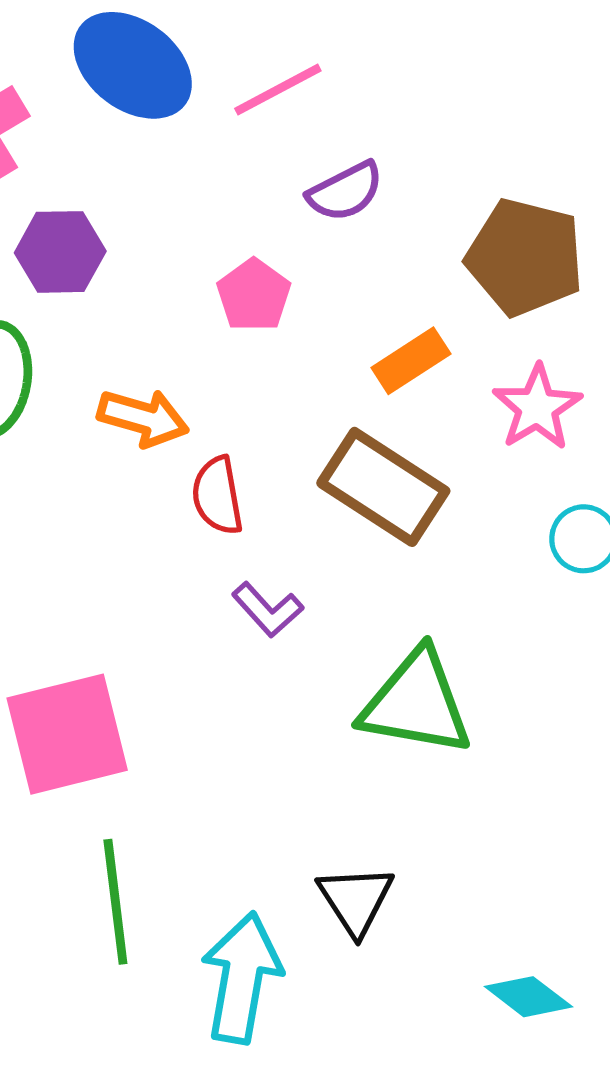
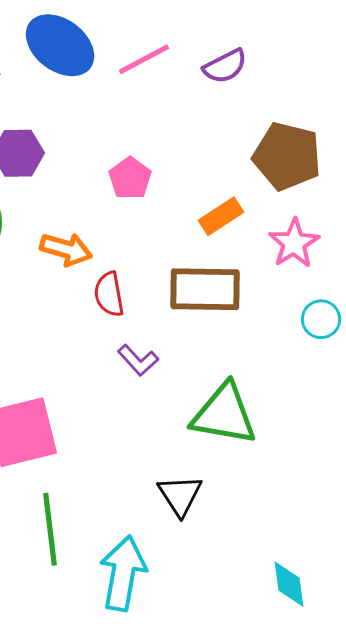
purple semicircle: (345, 191) -> (225, 66), moved
brown rectangle: (383, 487) -> (205, 289), turned -32
black triangle: (356, 900) -> (180, 495), moved
cyan diamond: (528, 997) -> (289, 584), turned 45

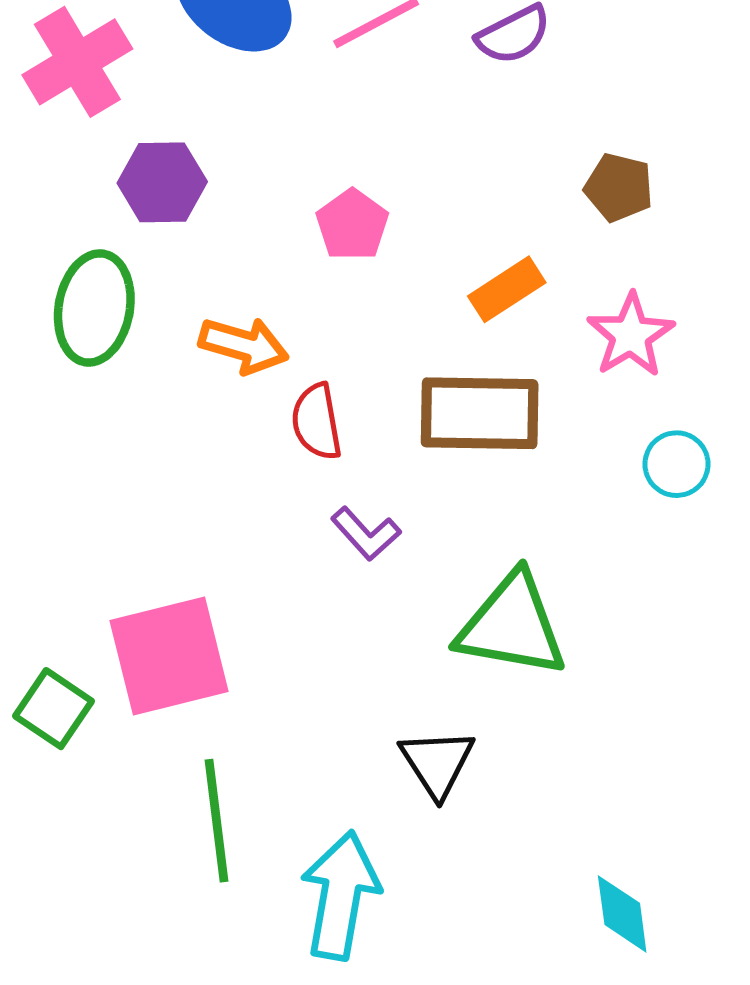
brown pentagon: (287, 156) -> (619, 187), size x0.6

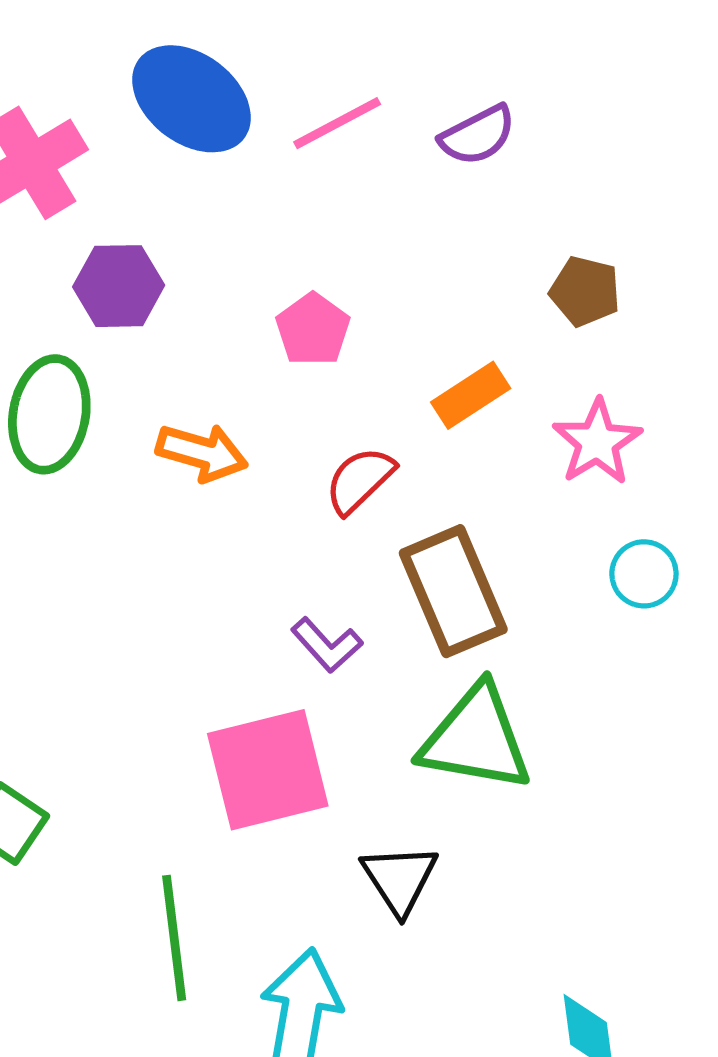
brown rectangle: (480, 413) -> (453, 591), moved, turned 66
red semicircle: (317, 422) -> (360, 480), moved, turned 56
pink square: (169, 656) -> (268, 770), moved

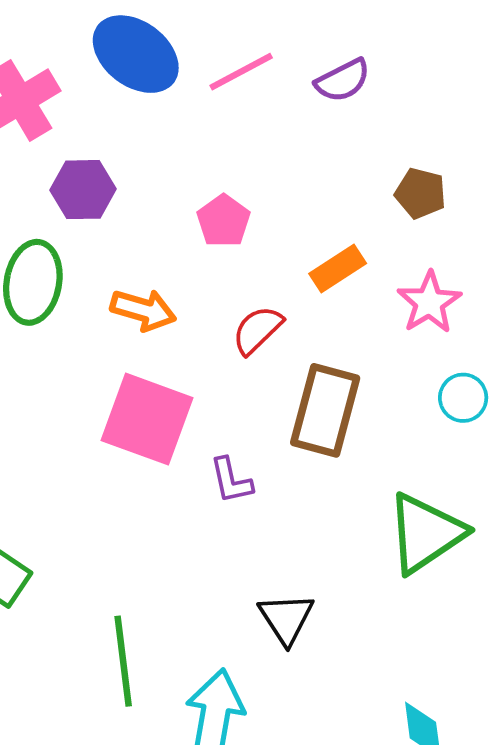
brown rectangle: (453, 591) -> (325, 410), turned 38
purple L-shape: (327, 645) -> (231, 481), moved, turned 30
green triangle: (476, 739) -> (425, 533), moved, turned -44
pink square: (268, 770) -> (147, 419), moved, turned 34

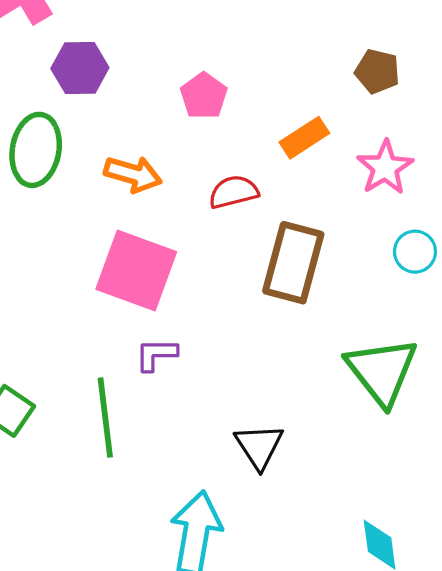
red semicircle: (257, 330) -> (234, 192), turned 30
purple L-shape: (231, 481) -> (156, 354), moved, turned 102
green triangle: (425, 533) -> (382, 371), turned -34
green line: (123, 661) -> (105, 417), moved

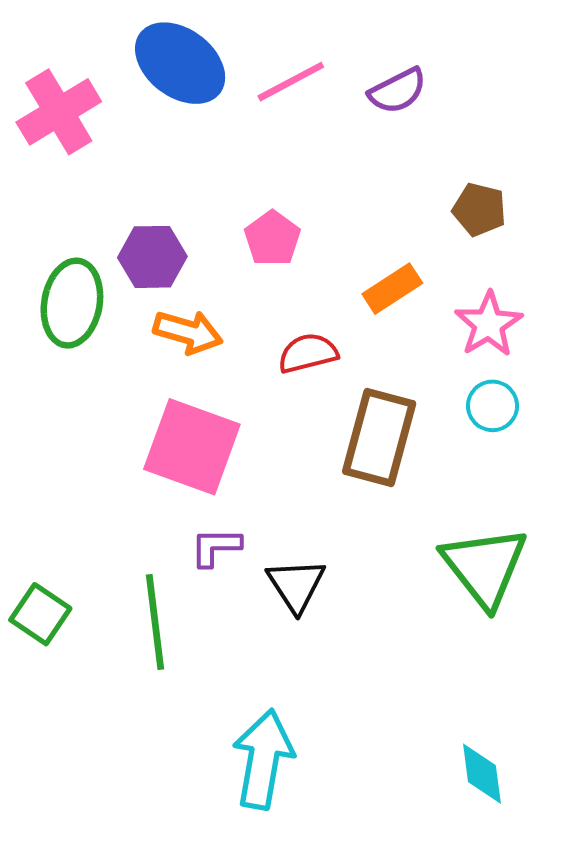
purple hexagon: (80, 68) -> (152, 257), moved
cyan circle: (415, 252) -> (492, 406), moved
black triangle: (259, 446) -> (296, 585), moved

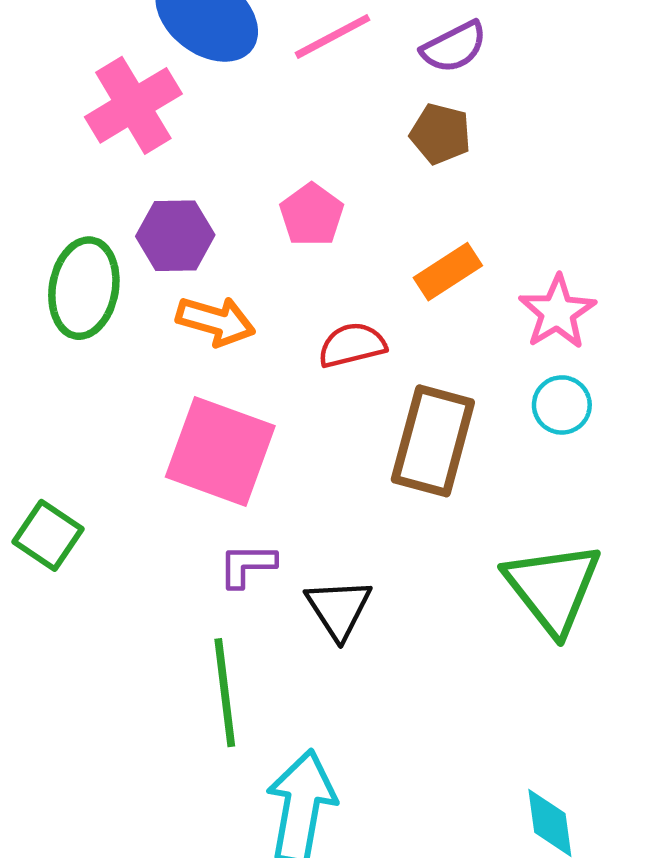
pink cross: (59, 112) -> (133, 105), moved
brown pentagon: (479, 209) -> (440, 134), moved
green square: (40, 614) -> (48, 535), moved
green line: (155, 622) -> (225, 693), moved

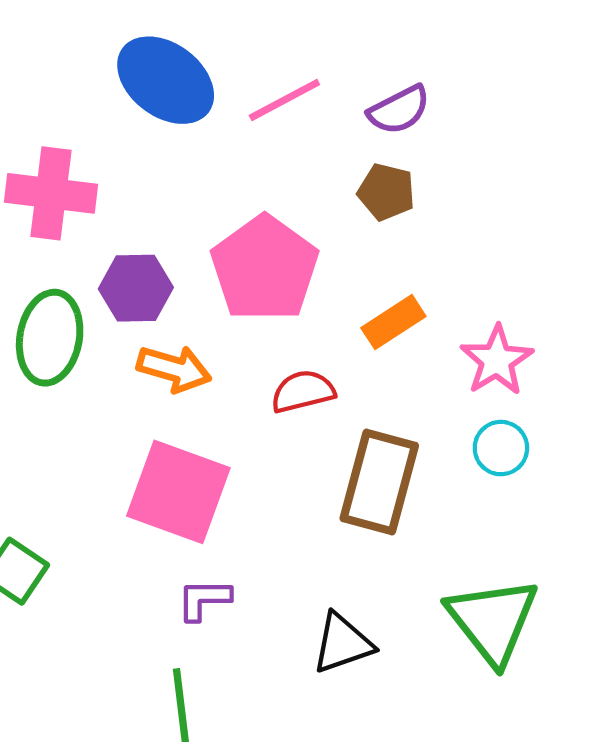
pink cross: (133, 105) -> (51, 193), moved, turned 38
pink pentagon: (312, 215) -> (265, 268), size x1.8
black triangle: (339, 609) -> (342, 643), moved, turned 44

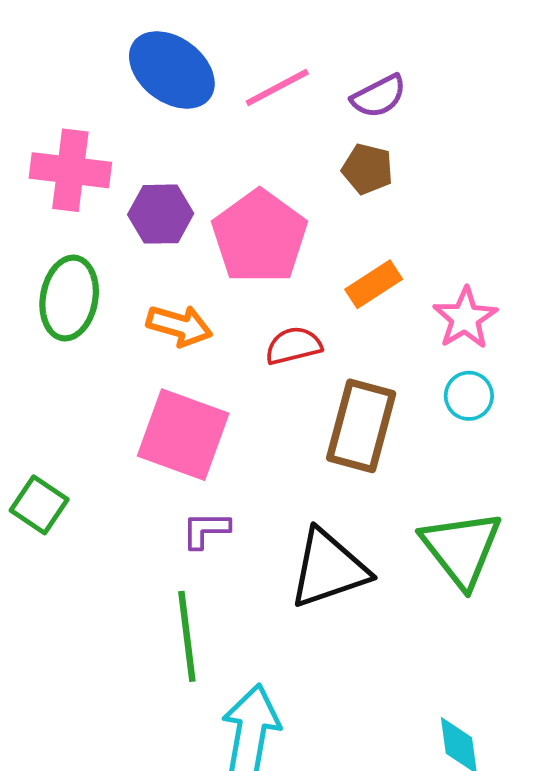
purple hexagon: (136, 288) -> (161, 214), moved
black triangle: (342, 643) -> (329, 569), size x1.5

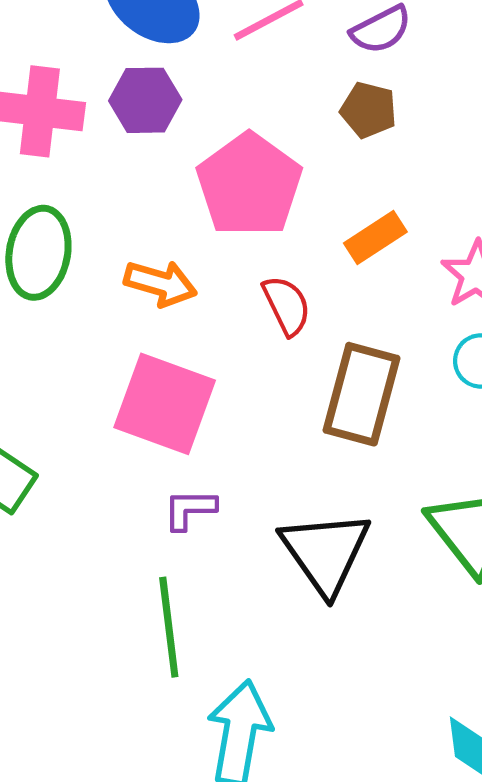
purple hexagon: (161, 214) -> (145, 100), moved
red semicircle: (293, 346) -> (287, 305), turned 78
black triangle: (329, 569) -> (325, 552), turned -46

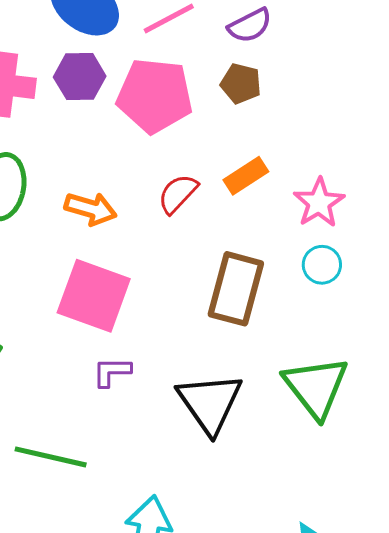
pink pentagon: (249, 185) -> (155, 96), moved, turned -30
red semicircle: (287, 305) -> (178, 194), moved, turned -111
green line: (169, 627) -> (51, 457), moved, turned -70

